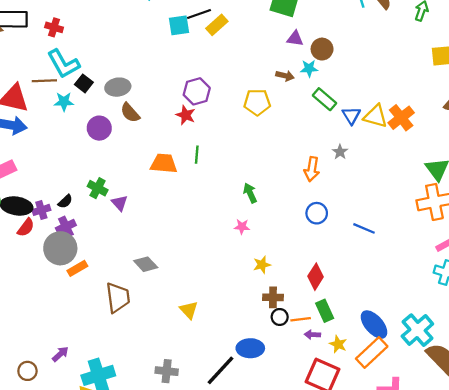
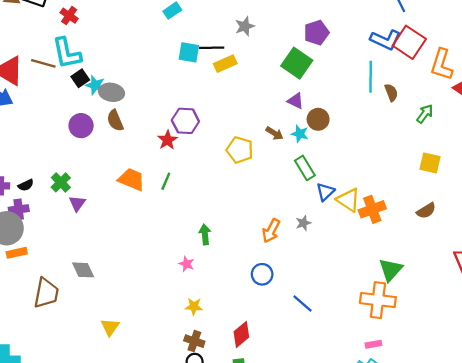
cyan star: (64, 102) -> (95, 85), moved

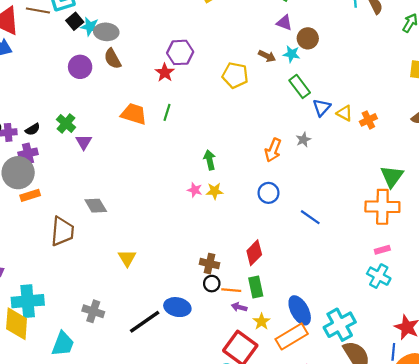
yellow triangle: (348, 200) -> (345, 113), size x0.7
orange cross: (372, 209) -> (368, 120), size x0.7
yellow star: (194, 306) -> (215, 191), moved

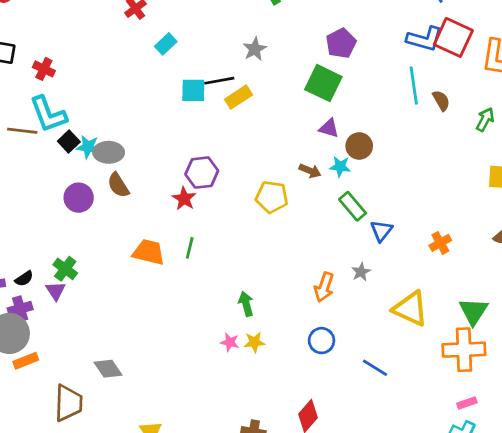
yellow triangle: (345, 113) -> (410, 309), moved, size x1.8
purple triangle: (84, 142) -> (56, 291), moved

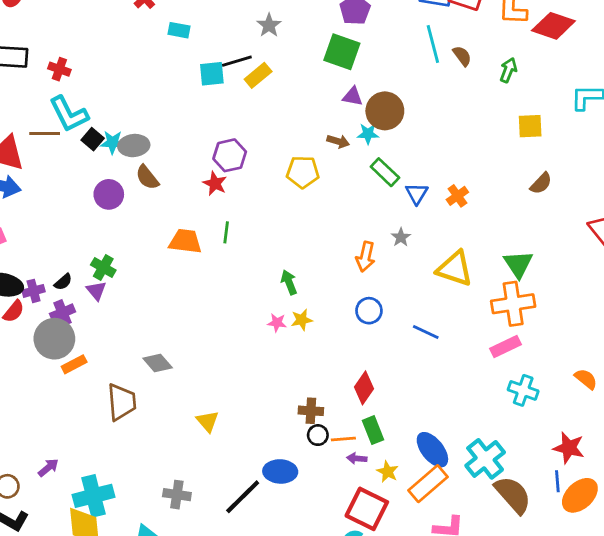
cyan rectangle: (166, 44) -> (179, 30), turned 60
brown circle: (359, 146) -> (385, 111), size x1.4
orange cross: (440, 243) -> (457, 196), moved
pink rectangle: (467, 403) -> (506, 346), moved, size x1.5

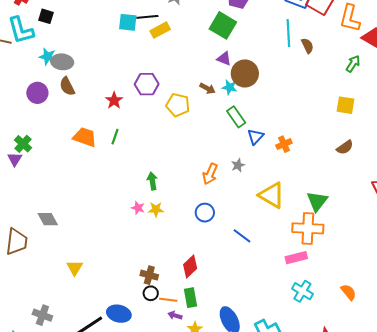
green arrow: (508, 70) -> (353, 64), moved
black square: (93, 139) -> (46, 16), moved, turned -35
purple hexagon: (230, 155) -> (147, 84), moved

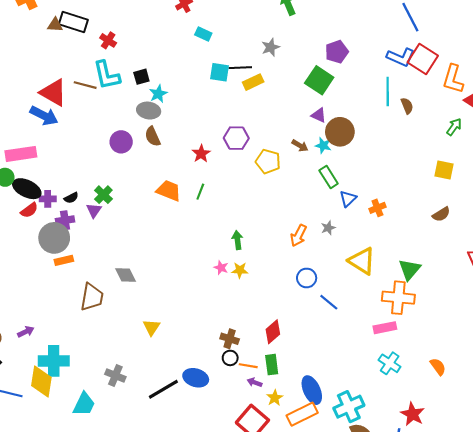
black square: (46, 16) -> (141, 77), moved, turned -35
cyan star: (48, 57) -> (158, 94), moved, turned 30
blue circle: (205, 213) -> (307, 278), moved

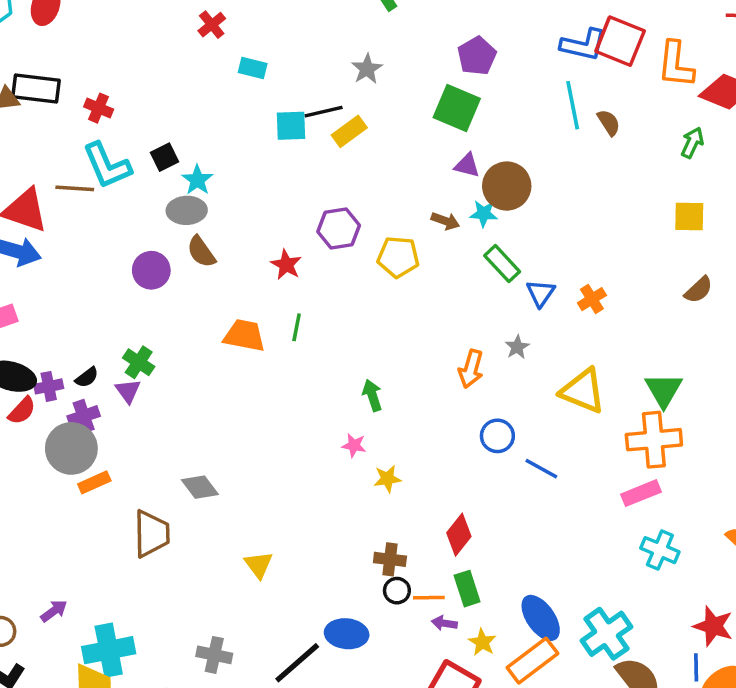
yellow star: (240, 270) -> (387, 479), moved

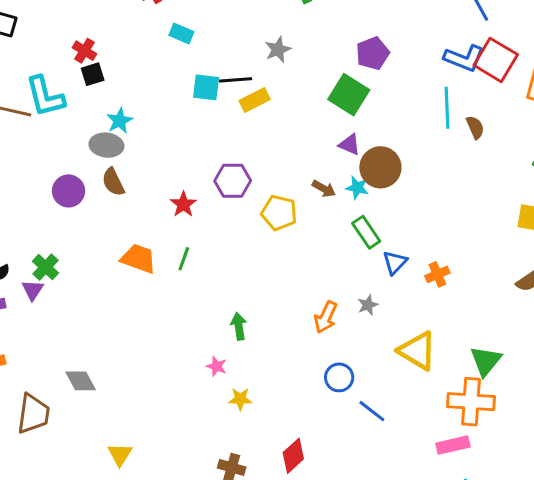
red cross: (99, 108) -> (85, 51), moved
black square: (164, 157) -> (93, 74), moved

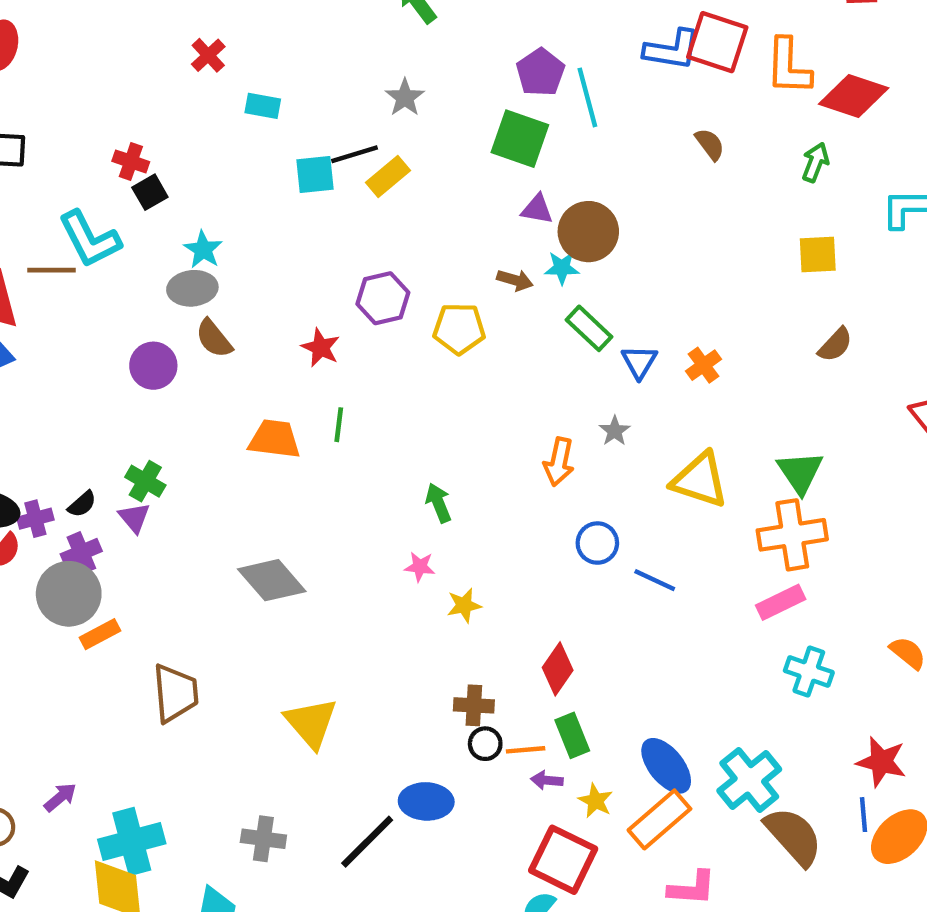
cyan line: (447, 108) -> (587, 97), moved
gray diamond: (81, 381) -> (272, 580), moved, size x1.4
yellow triangle: (120, 454) -> (311, 723), size x1.5

